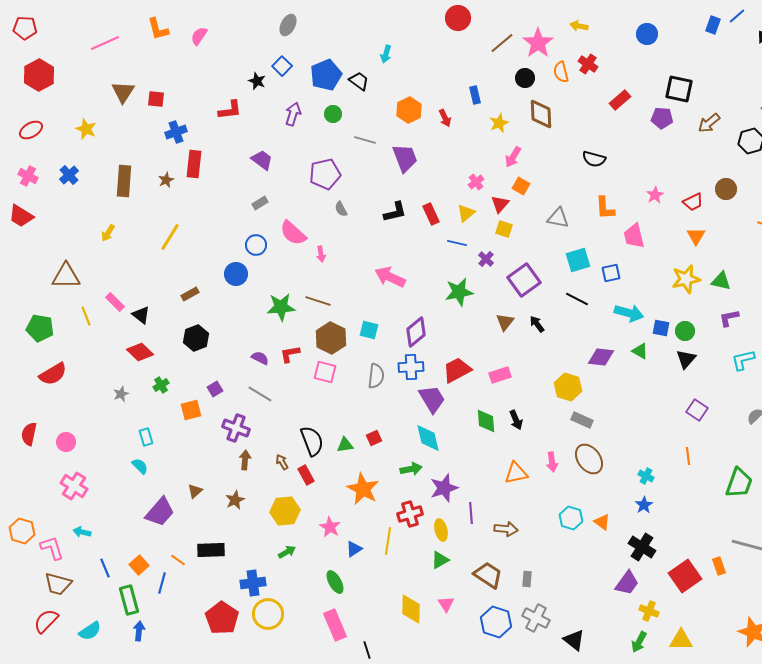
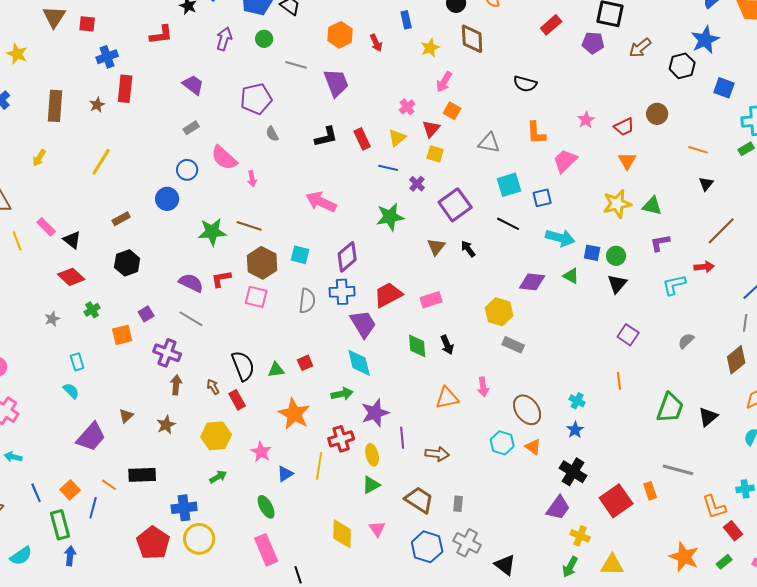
pink trapezoid: (634, 236) -> (565, 161), turned 60
purple semicircle: (260, 358) -> (191, 283), size x1.4
brown ellipse: (589, 459) -> (527, 410), moved

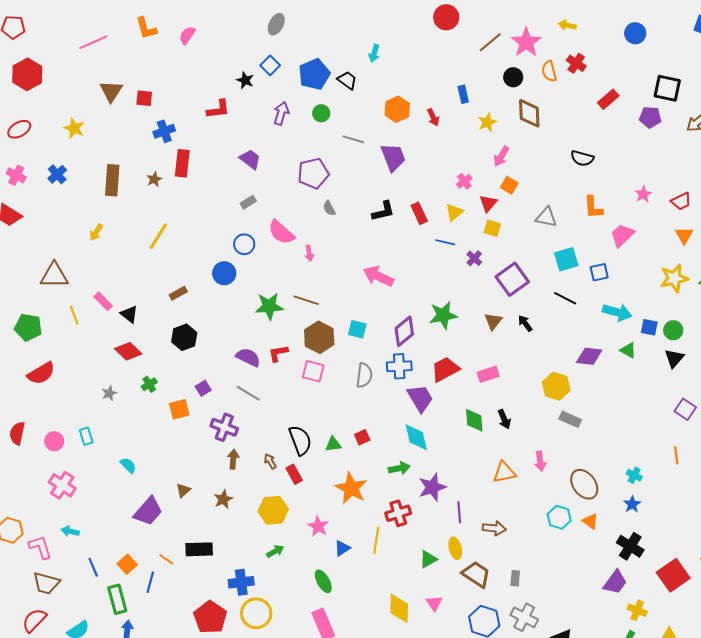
green star: (390, 217) -> (443, 315), moved
cyan rectangle: (77, 362) -> (86, 436), moved
yellow ellipse: (372, 455) -> (455, 548), moved

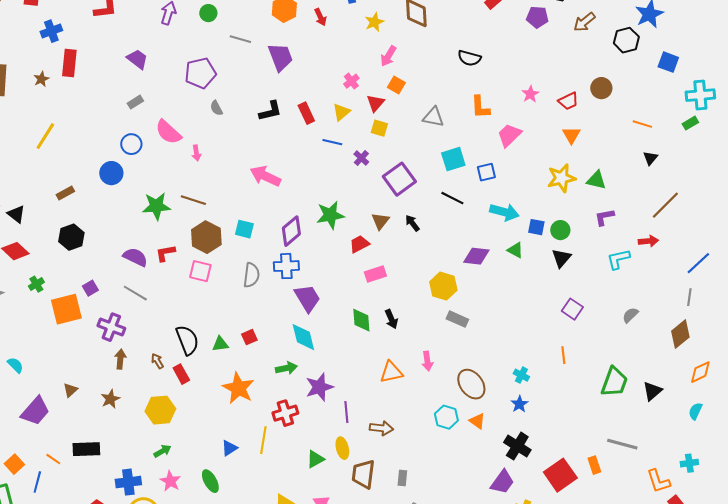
red trapezoid: (445, 369) -> (359, 244), moved, size x0.7
orange square: (179, 409) -> (66, 309), size x1.5
pink star: (318, 526) -> (170, 481), moved
brown trapezoid: (476, 574) -> (363, 474), turned -116

